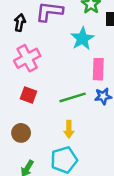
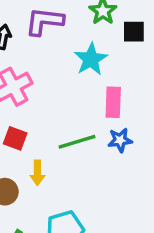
yellow arrow: (69, 129) -> (37, 173), moved

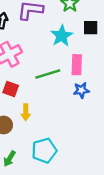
black square: (134, 32) -> (91, 28), moved
green line: (77, 142) -> (48, 74), moved

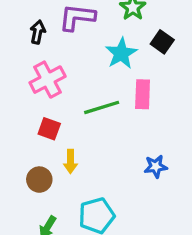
black square: (91, 28) -> (162, 42), turned 35
blue star: (81, 90) -> (156, 166), moved

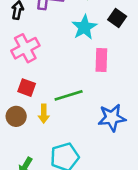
green line: (102, 107) -> (69, 95), moved
blue star: (156, 166) -> (112, 118), size x1.5
brown circle: (39, 180) -> (16, 116), moved

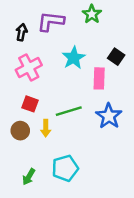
black square: (117, 18) -> (116, 57), moved
cyan star: (84, 27) -> (74, 58), moved
blue star: (112, 118) -> (109, 116), moved, turned -30

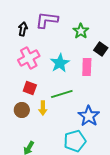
green star: (92, 14) -> (81, 31), moved
cyan star: (74, 58) -> (60, 63), moved
blue star: (109, 116) -> (89, 116), moved
cyan pentagon: (65, 168) -> (75, 141), moved

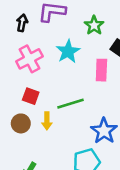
cyan star: (60, 63) -> (68, 51), moved

